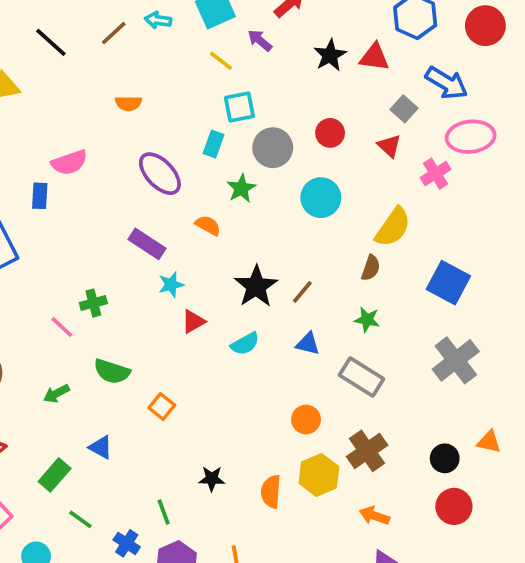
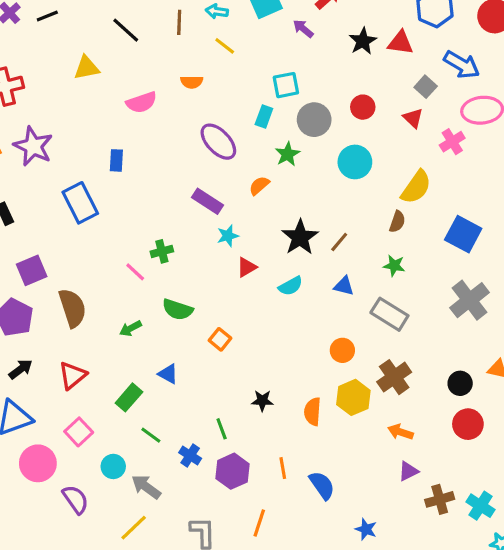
brown line: (114, 33) -> (179, 22), turned -45
yellow line: (221, 61) -> (225, 46), moved
pink semicircle: (69, 162) -> (141, 102), moved
orange semicircle: (208, 225) -> (259, 186), turned -70

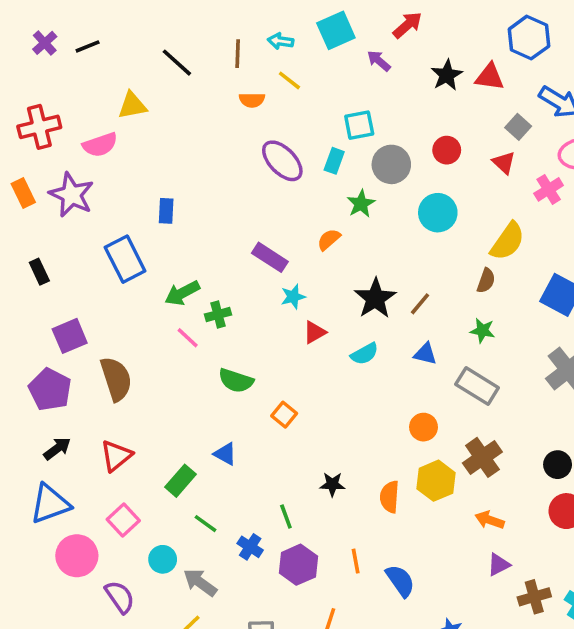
orange semicircle: (192, 82) -> (252, 100), moved
pink semicircle: (141, 102) -> (100, 145), moved
purple ellipse: (218, 142) -> (282, 161), moved
green arrow: (130, 328) -> (182, 293), moved, size x1.4

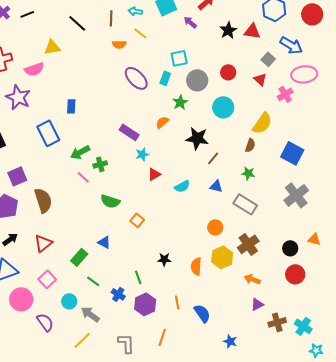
black star: (375, 298) -> (197, 138), moved, turned -30

